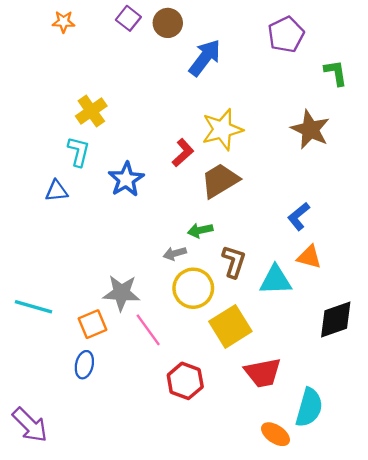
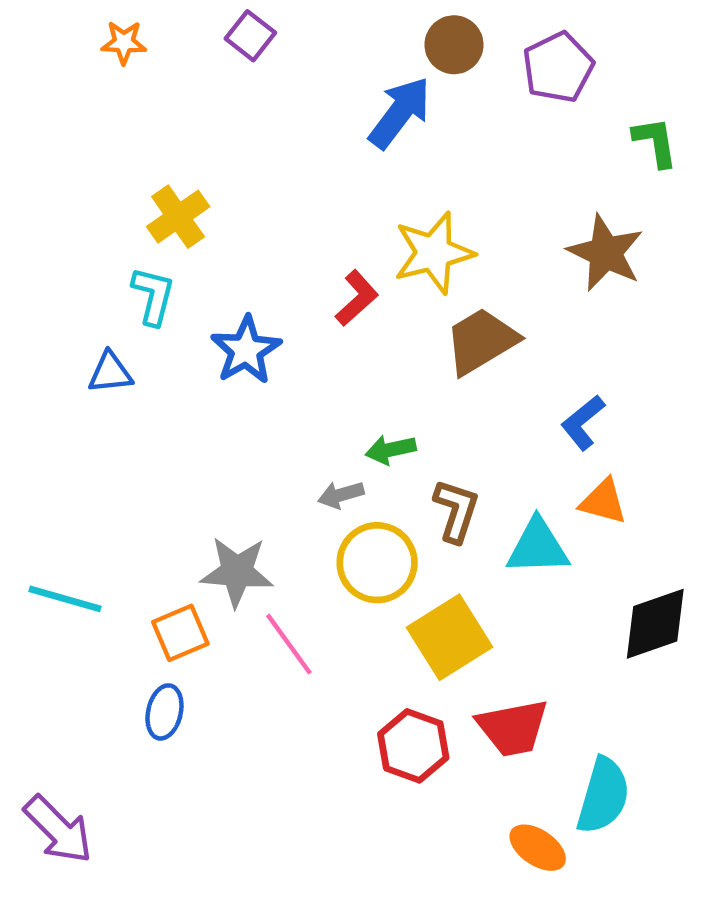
brown circle: (168, 23) -> (454, 45), moved
brown trapezoid: (220, 180) -> (481, 341), moved
red hexagon: (185, 381) -> (413, 746), moved

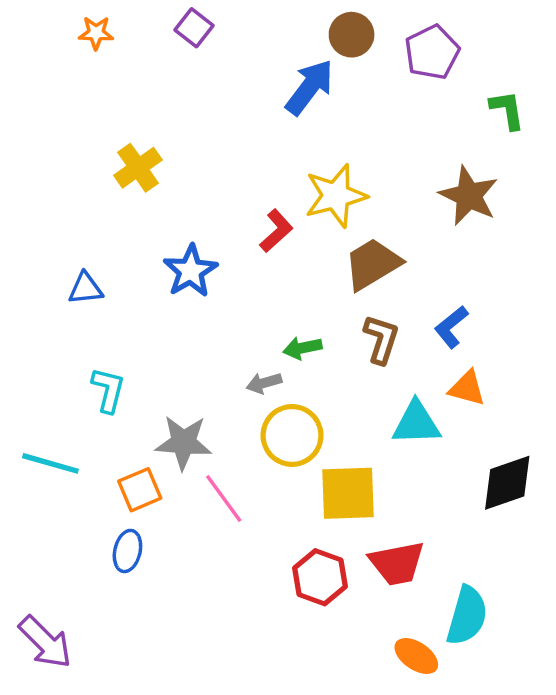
cyan L-shape: (153, 296) -> (108, 390), moved
brown L-shape: (456, 511) -> (381, 339), moved
yellow square: (449, 637) -> (348, 493), turned 30

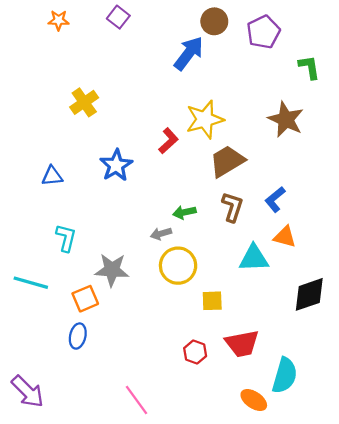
yellow square: (348, 493) -> (212, 301), size x0.6
pink line: (224, 498) -> (136, 400), moved
red hexagon: (320, 577) -> (195, 352), size x0.7

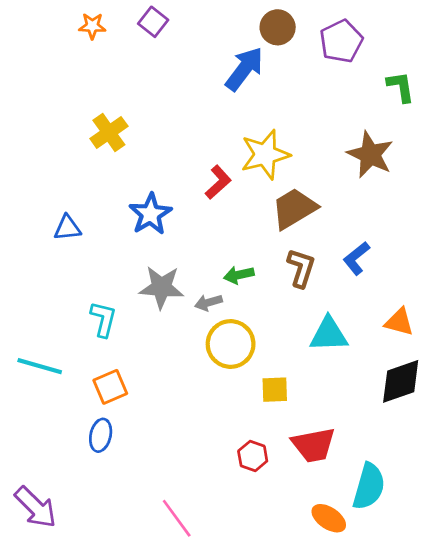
orange star: (59, 20) -> (92, 26), moved
orange triangle: (285, 237) -> (399, 322), moved
cyan L-shape: (66, 238) -> (103, 319), moved
gray star: (112, 270) -> (161, 287), moved

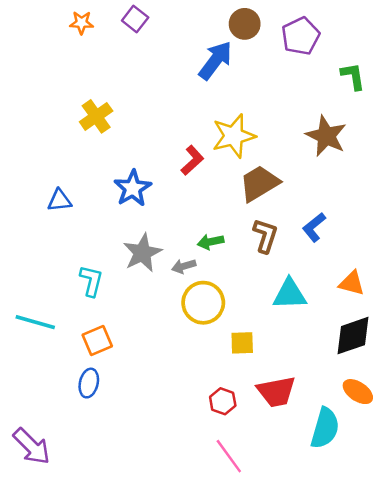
gray star: (161, 287) -> (142, 253), turned -30
pink line: (177, 518) -> (229, 456), moved
orange ellipse: (329, 518) -> (358, 392), moved

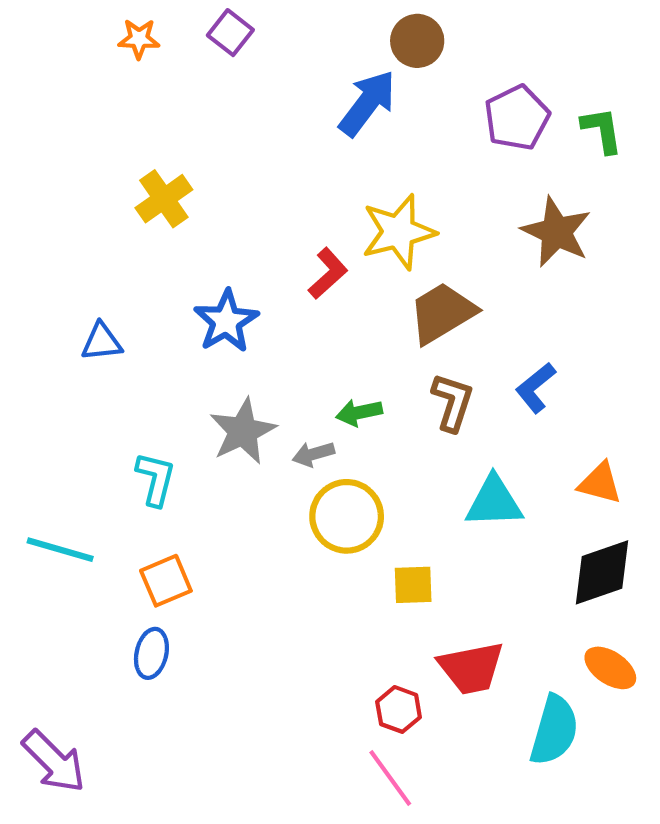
purple pentagon: (301, 36) -> (517, 118), moved
red hexagon: (223, 401) -> (399, 709), moved

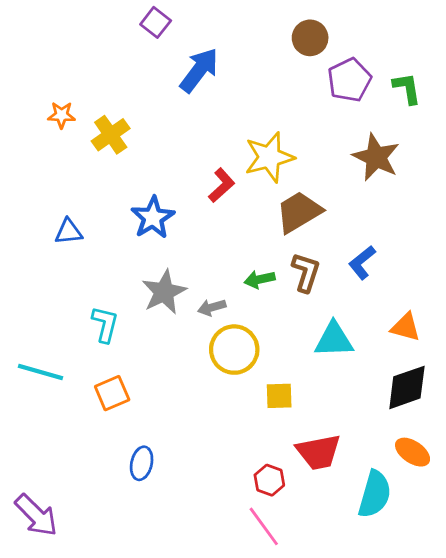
orange star: (139, 39) -> (62, 115), moved
brown circle: (417, 41) -> (310, 38), moved
blue arrow: (367, 103) -> (199, 70), moved
green arrow: (359, 413) -> (260, 279), moved
blue ellipse: (151, 653) -> (142, 463), moved

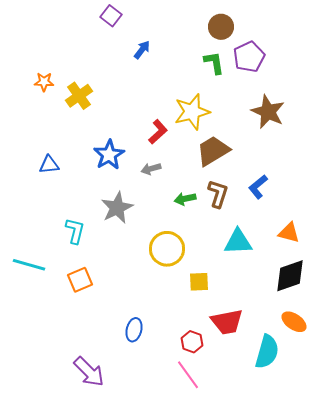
blue arrow: (199, 70) -> (142, 50), size x0.6
green L-shape: (407, 88) -> (214, 63), moved
gray arrow: (212, 307) -> (151, 169), moved
blue ellipse: (142, 463) -> (134, 330), moved
purple arrow: (36, 515) -> (89, 372), moved

